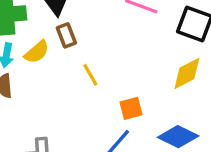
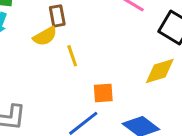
yellow semicircle: (37, 52) -> (45, 36), moved

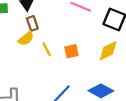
orange square: (103, 93) -> (71, 51), moved

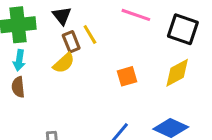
yellow line: (47, 49) -> (90, 34), moved

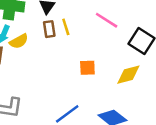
yellow semicircle: (64, 63) -> (19, 41), moved

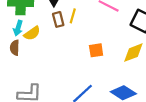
yellow line: (66, 27) -> (73, 16), turned 40

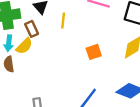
brown rectangle: (58, 19) -> (32, 29), moved

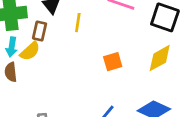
brown rectangle: (32, 29) -> (40, 31), turned 35

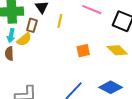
yellow diamond: (160, 58) -> (117, 50), turned 70

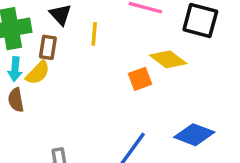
yellow diamond: (117, 50) -> (168, 59), moved

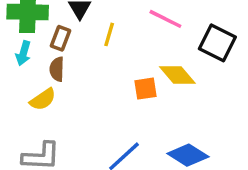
yellow semicircle: (38, 73) -> (43, 99), moved
brown semicircle: (16, 100) -> (57, 69), moved

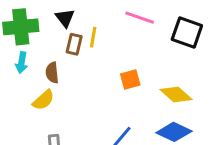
brown rectangle: (61, 38) -> (74, 44), moved
yellow diamond: (177, 75) -> (176, 94), moved

